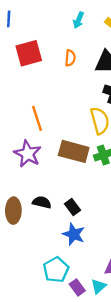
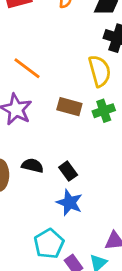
orange line: (37, 118) -> (27, 68), turned -35
brown rectangle: (74, 151) -> (69, 107), size x0.7

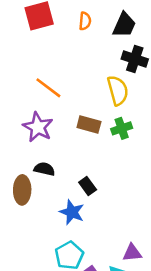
black semicircle: (32, 166) -> (44, 169), moved
blue star: (69, 203) -> (72, 212), moved

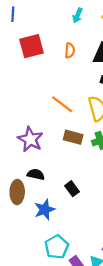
orange line: (48, 88) -> (62, 104), moved
blue star: (72, 212) -> (45, 210), moved, turned 30

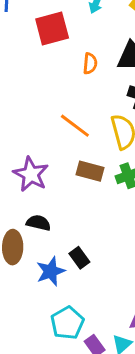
red square: (31, 46) -> (52, 29), moved
orange semicircle: (70, 51) -> (90, 63), moved
black rectangle: (72, 189) -> (79, 258), moved

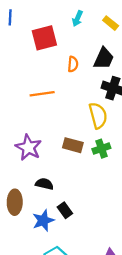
orange line: (75, 126) -> (42, 94), moved, turned -45
black semicircle: (38, 223) -> (44, 184), moved

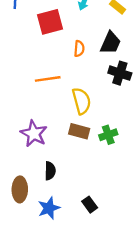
yellow semicircle: (98, 115) -> (81, 101), moved
black semicircle: (44, 184) -> (50, 171), turned 78
black rectangle: (65, 210) -> (90, 205), moved

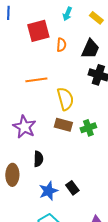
orange semicircle: (79, 49) -> (61, 45), moved
blue star: (49, 208) -> (48, 191), moved

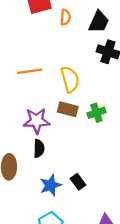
orange line: (36, 80) -> (30, 71), moved
purple star: (24, 127) -> (37, 121), moved, turned -30

